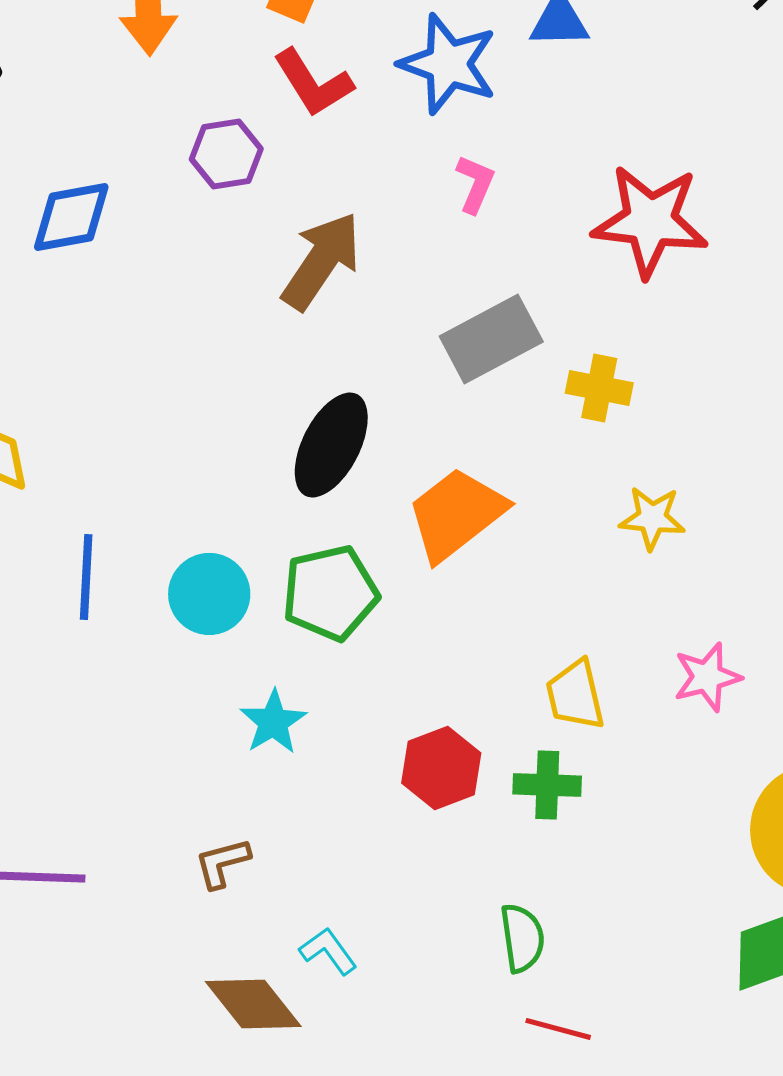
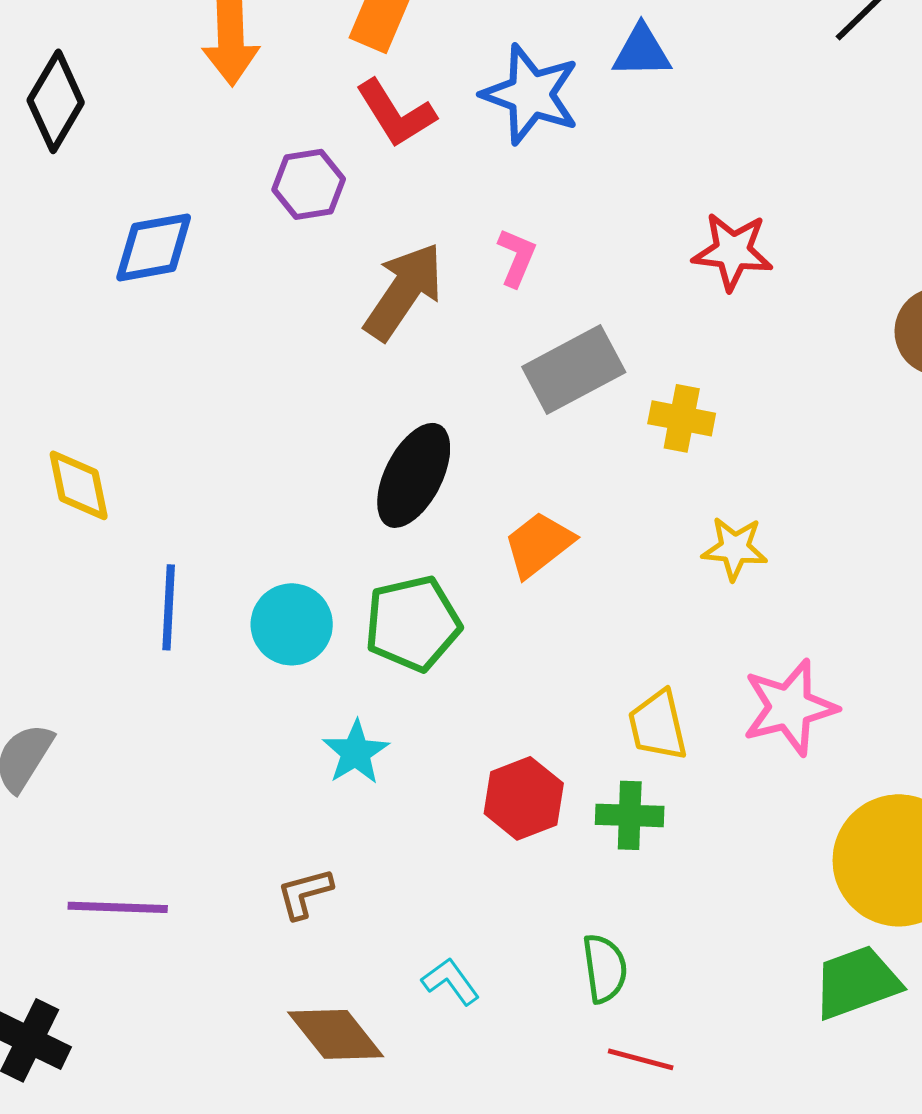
pink L-shape: (475, 184) -> (517, 257), moved
red star: (650, 221) -> (733, 251), size x0.7
orange trapezoid: (456, 514) -> (539, 544), size x0.7
pink star: (707, 677) -> (790, 707), size x1.4
cyan L-shape: (328, 951) -> (451, 981), moved

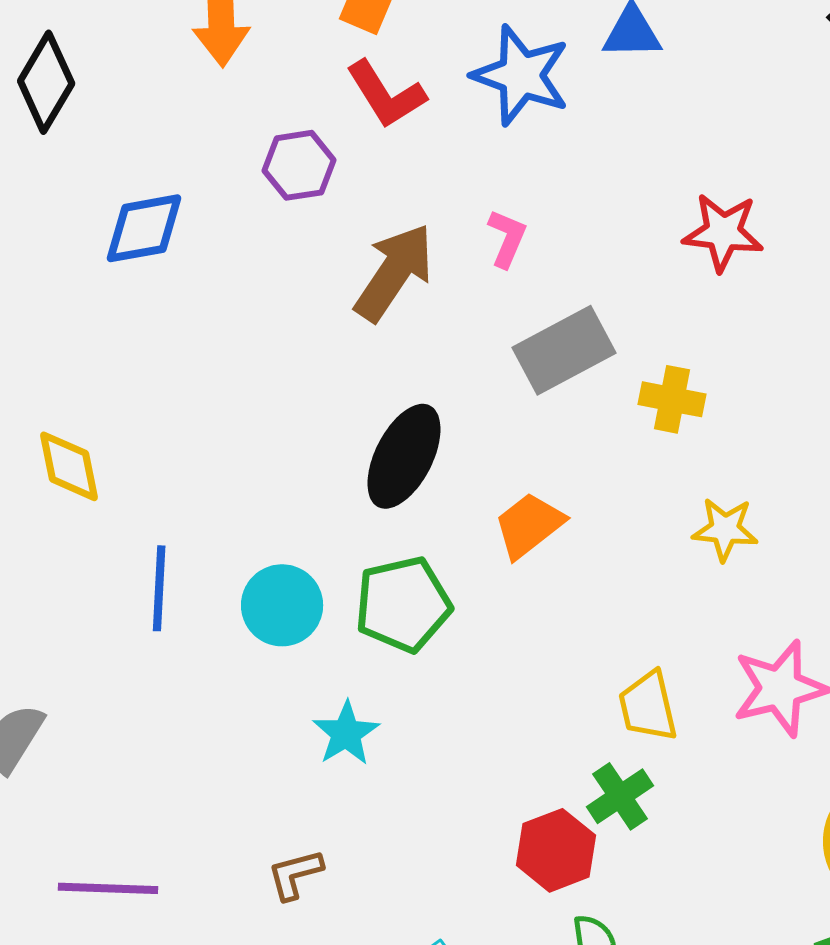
red hexagon: (524, 798) -> (556, 850), moved
green cross: (630, 815) -> (620, 796), turned -36

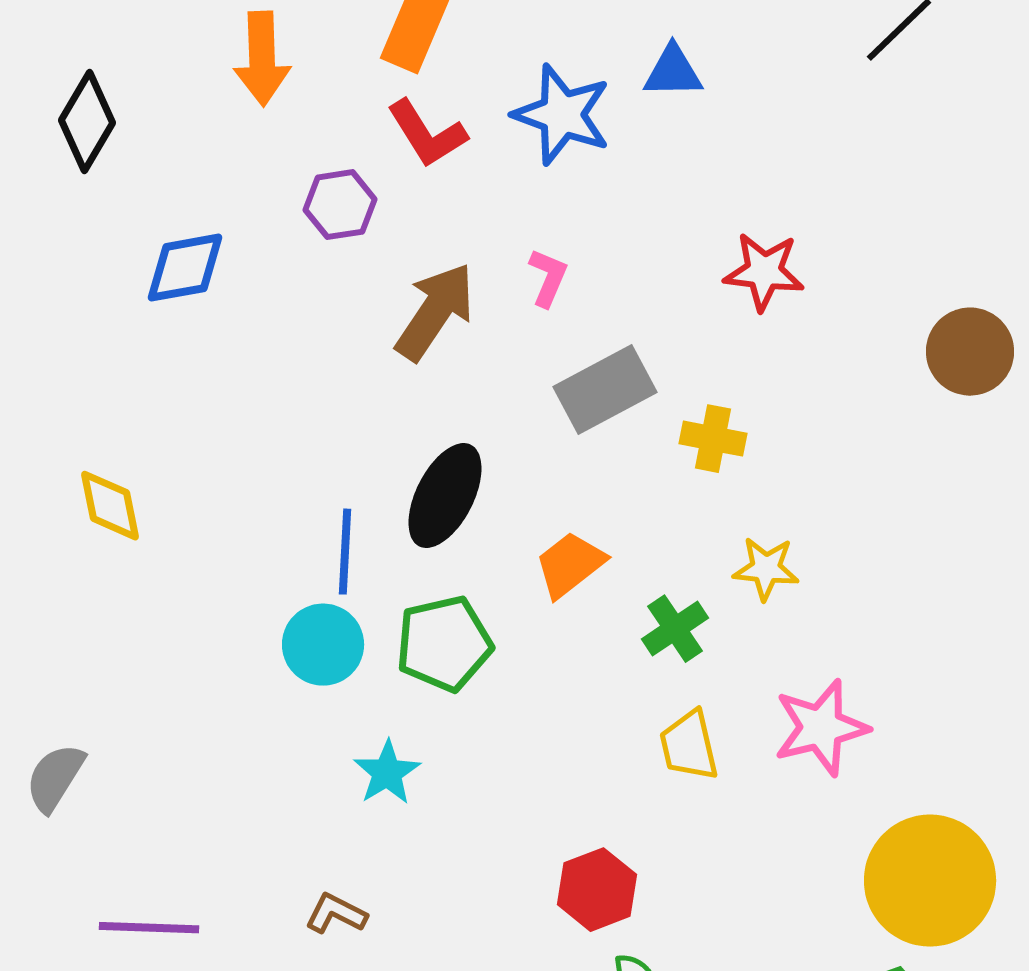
blue line: (159, 588) -> (345, 552), moved
green cross: (620, 796) -> (675, 629), moved
brown L-shape: (295, 874) -> (336, 914), turned 42

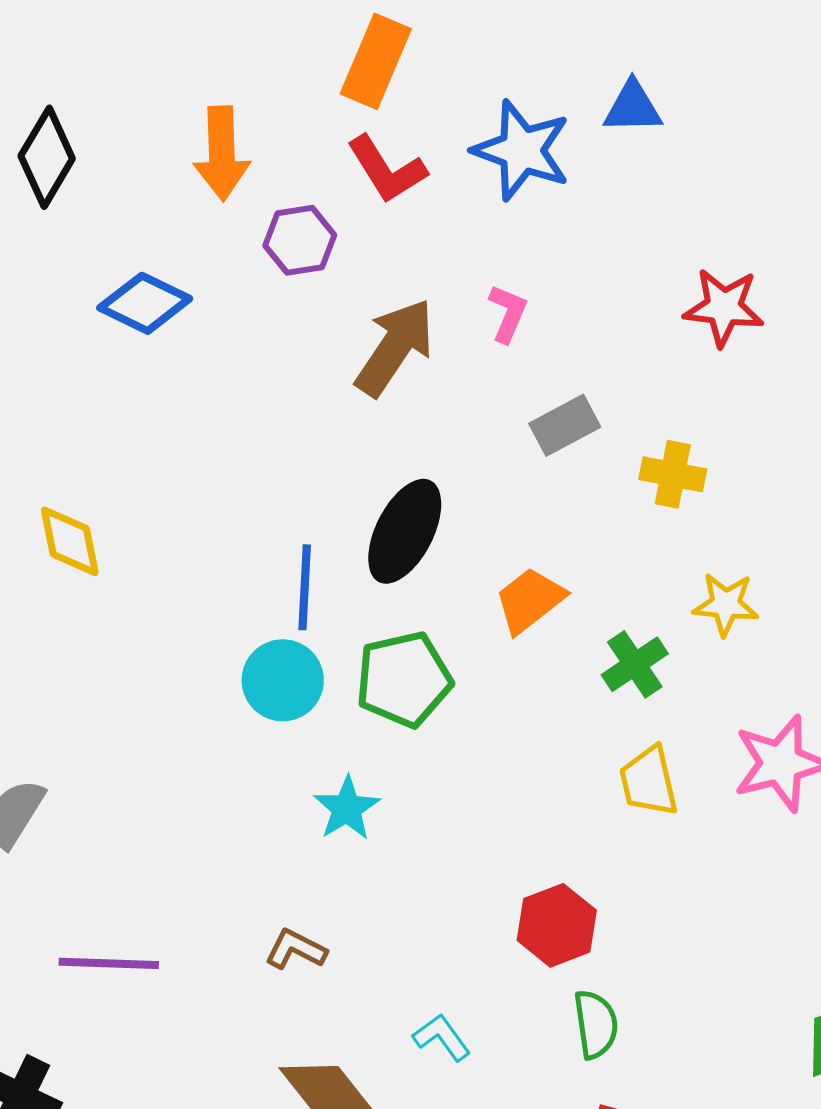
orange arrow: (262, 59) -> (222, 153), moved
blue diamond: (185, 268) -> (145, 303), turned 36
gray rectangle: (605, 390) -> (565, 425), size x0.7

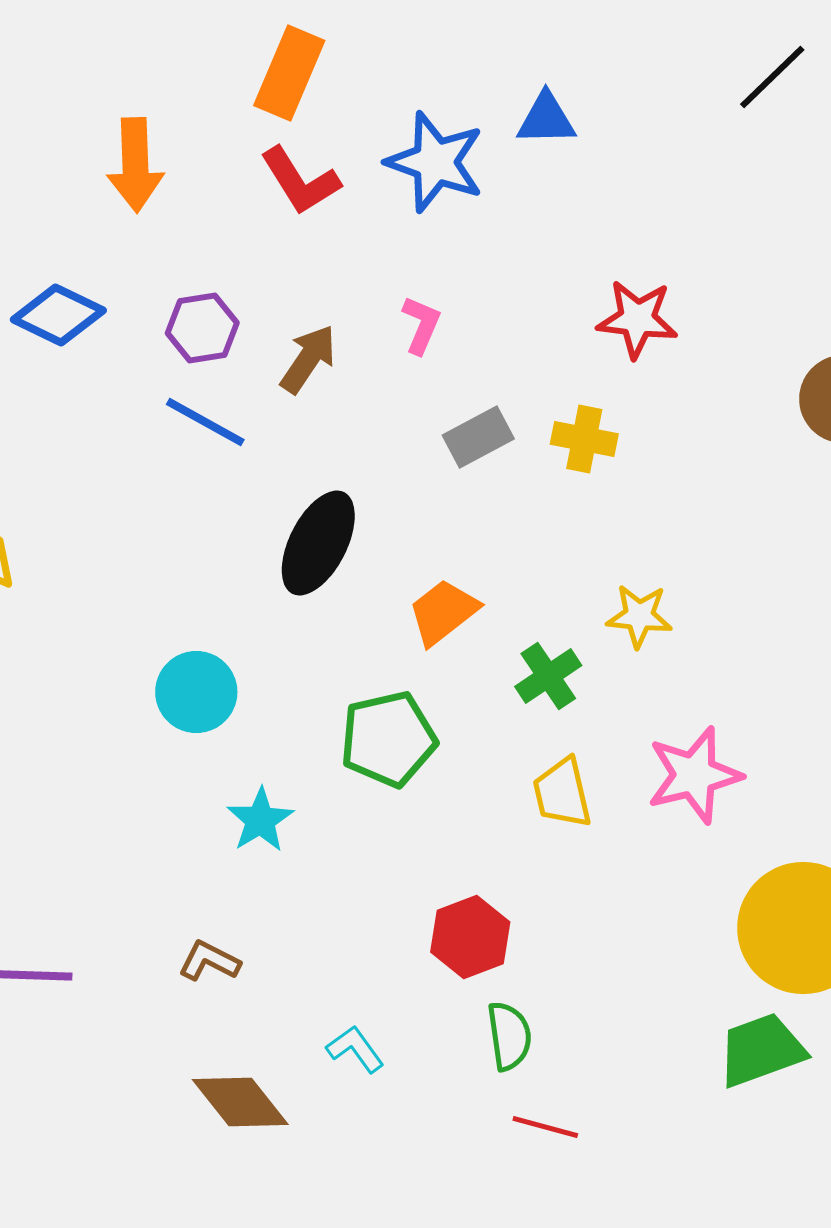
purple hexagon: (300, 240) -> (202, 328), moved
brown arrow: (395, 347) -> (308, 359), size x0.7
yellow cross: (673, 474) -> (584, 439), moved
blue line: (305, 587) -> (205, 422), moved, turned -64
green pentagon: (404, 679) -> (388, 739), moved

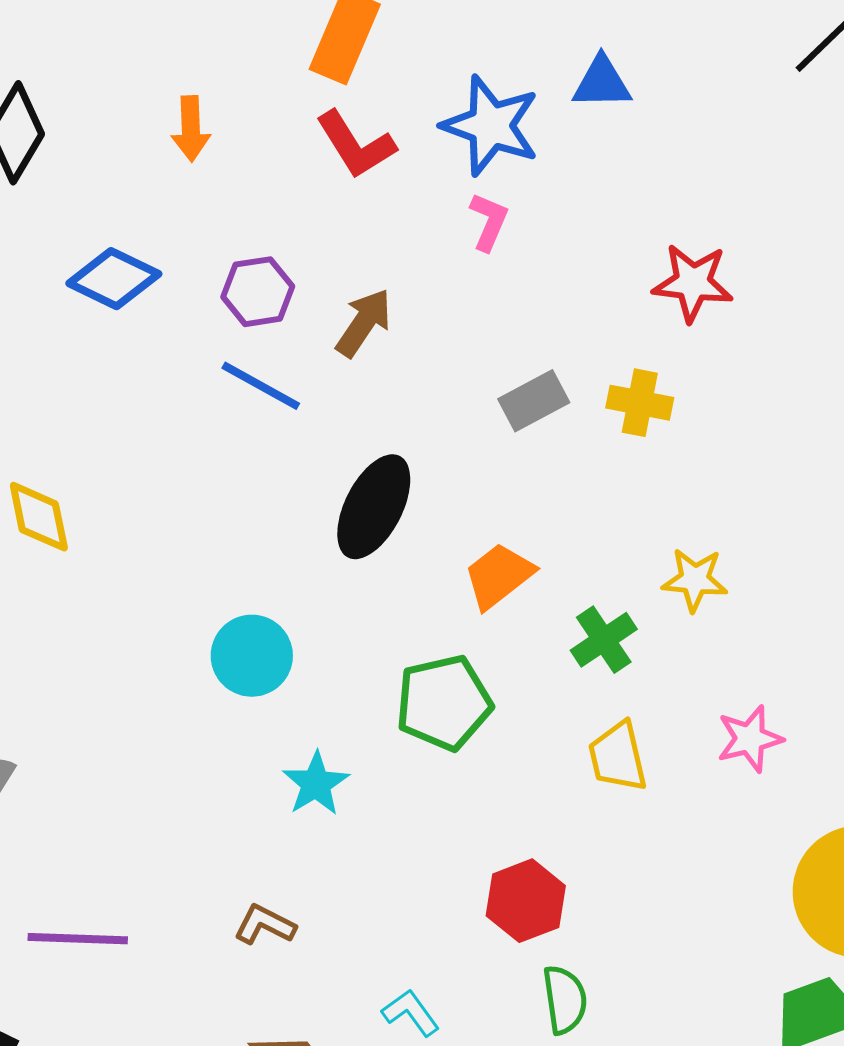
orange arrow: (135, 165) -> (191, 129), size x0.7
pink L-shape: (421, 325) -> (489, 222), moved
pink star: (694, 775) -> (750, 739), size x0.7

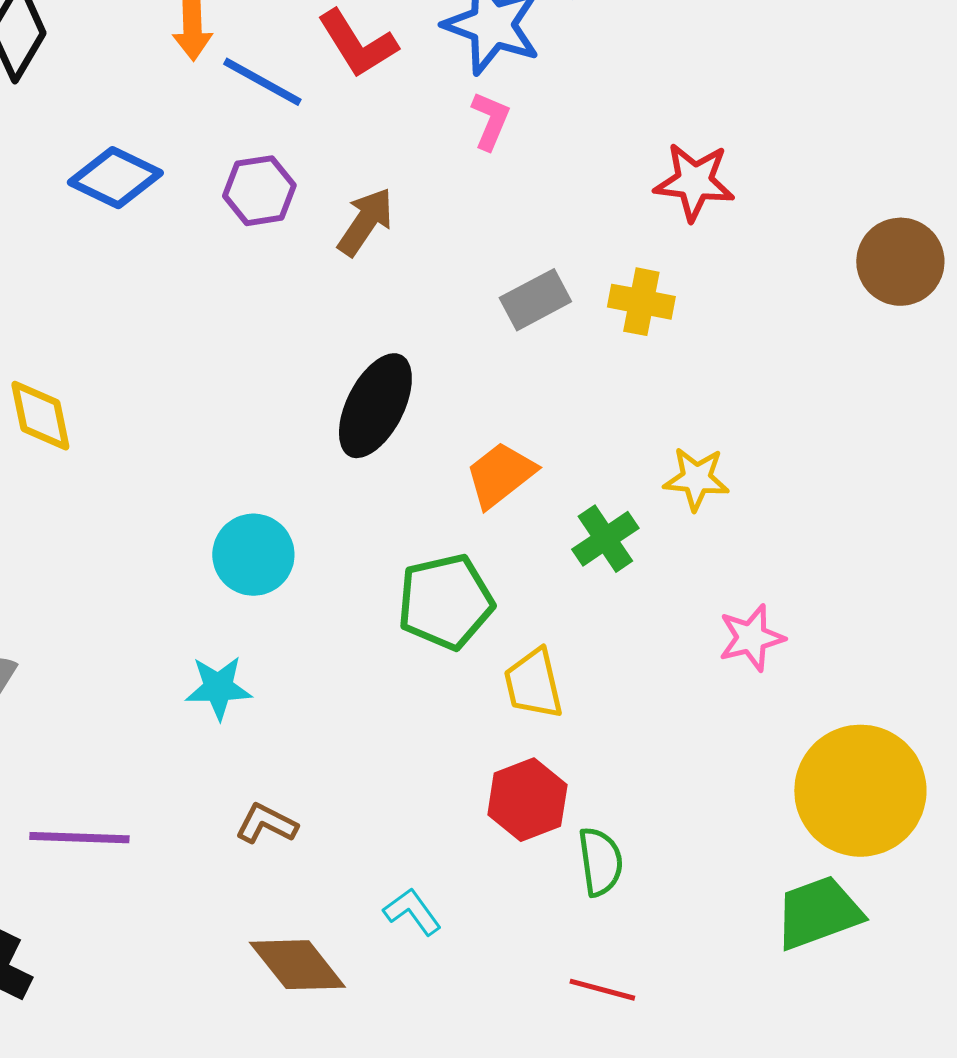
blue line: (261, 386) -> (262, 82), moved
yellow trapezoid: (618, 757) -> (533, 684), moved
cyan star: (316, 784) -> (218, 688), moved, turned 30
green semicircle: (565, 1000) -> (600, 862), moved

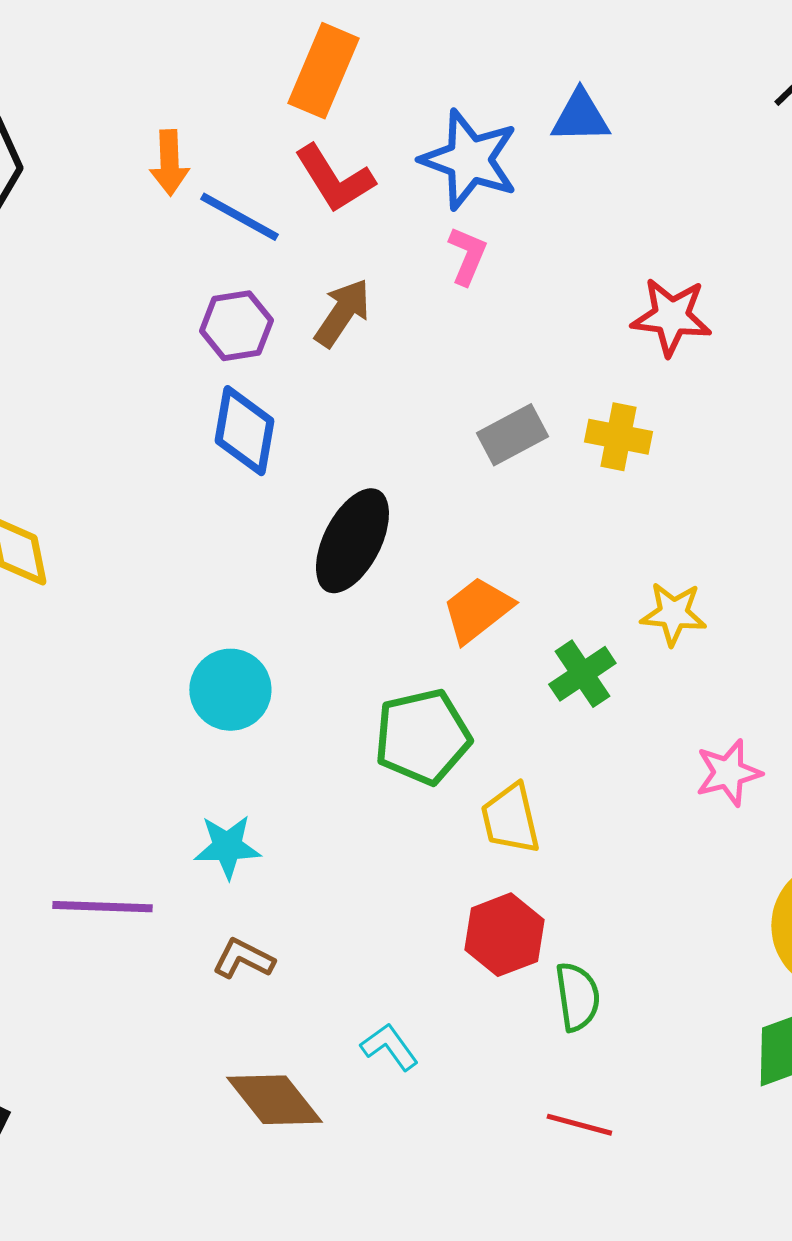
blue diamond: (115, 178) -> (244, 431), moved, turned 74
brown arrow: (365, 222) -> (342, 313), moved
cyan star: (218, 688) -> (227, 847), moved
purple line: (79, 838) -> (102, 907), moved

